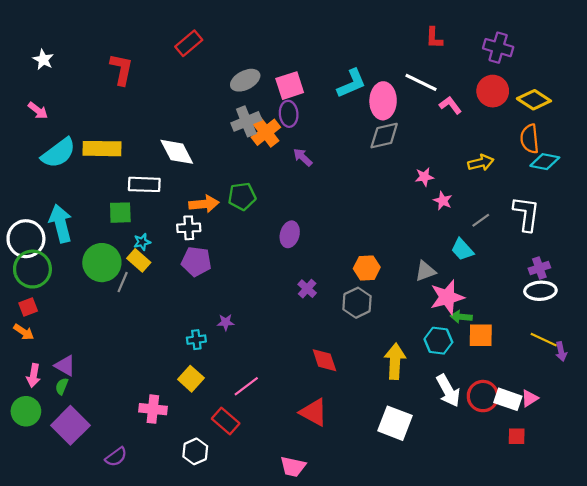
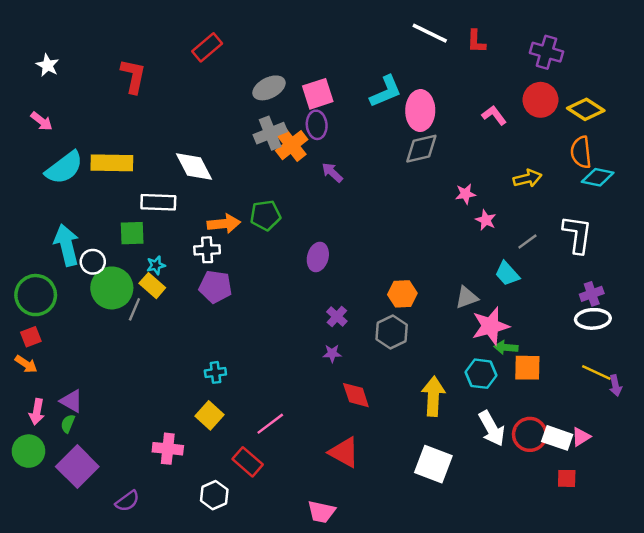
white line: (421, 82) -> (430, 33), moved
white circle: (26, 239) -> (93, 262), moved, size x0.6
purple star: (226, 322) -> (332, 353), moved

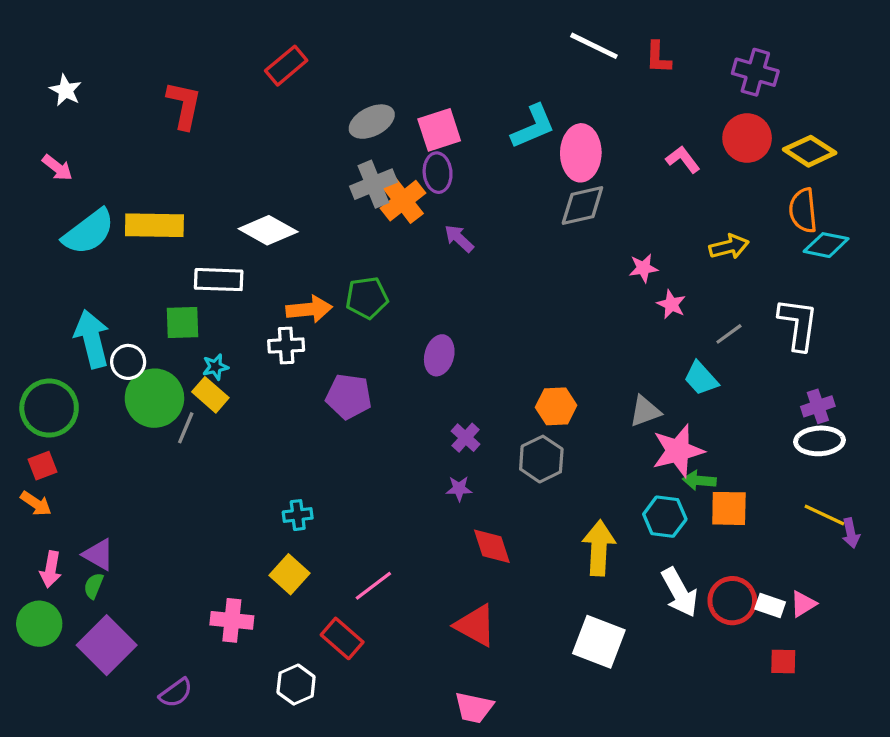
white diamond: (194, 166) -> (268, 230), turned -33
purple pentagon: (215, 287) -> (349, 396), moved
white rectangle: (557, 438) -> (770, 606), size x0.7
pink trapezoid: (321, 512) -> (474, 708), moved

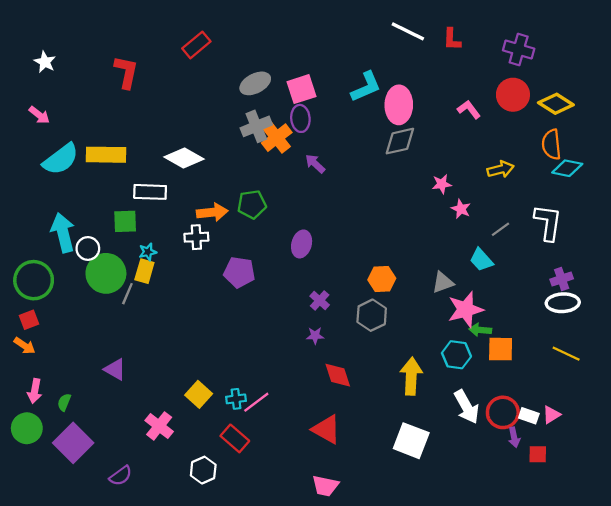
yellow rectangle: (210, 395) -> (144, 271), turned 65
cyan cross: (298, 515) -> (236, 399), moved
purple arrow: (851, 533) -> (514, 437), moved
purple triangle: (98, 555) -> (115, 369), moved
pink cross: (232, 620) -> (159, 426), turned 32

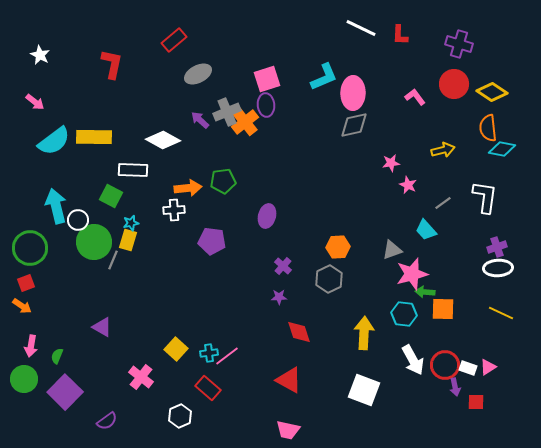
gray ellipse: (255, 83) -> (198, 74), moved
purple arrow: (315, 164) -> (200, 120), moved
green square: (125, 221) -> (111, 196), turned 30

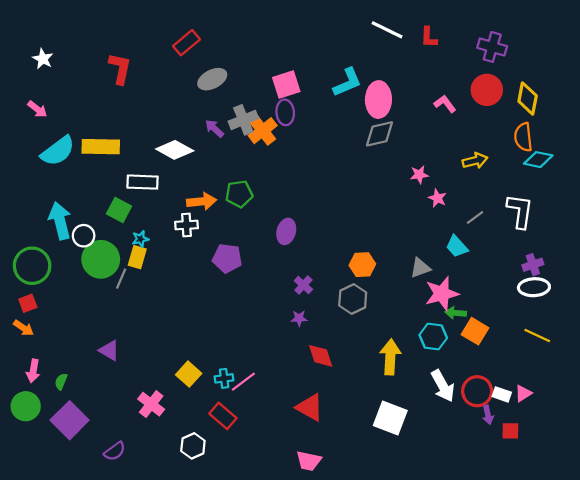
yellow diamond: (492, 92) -> (528, 98), turned 68
orange square: (443, 309) -> (475, 331), turned 30

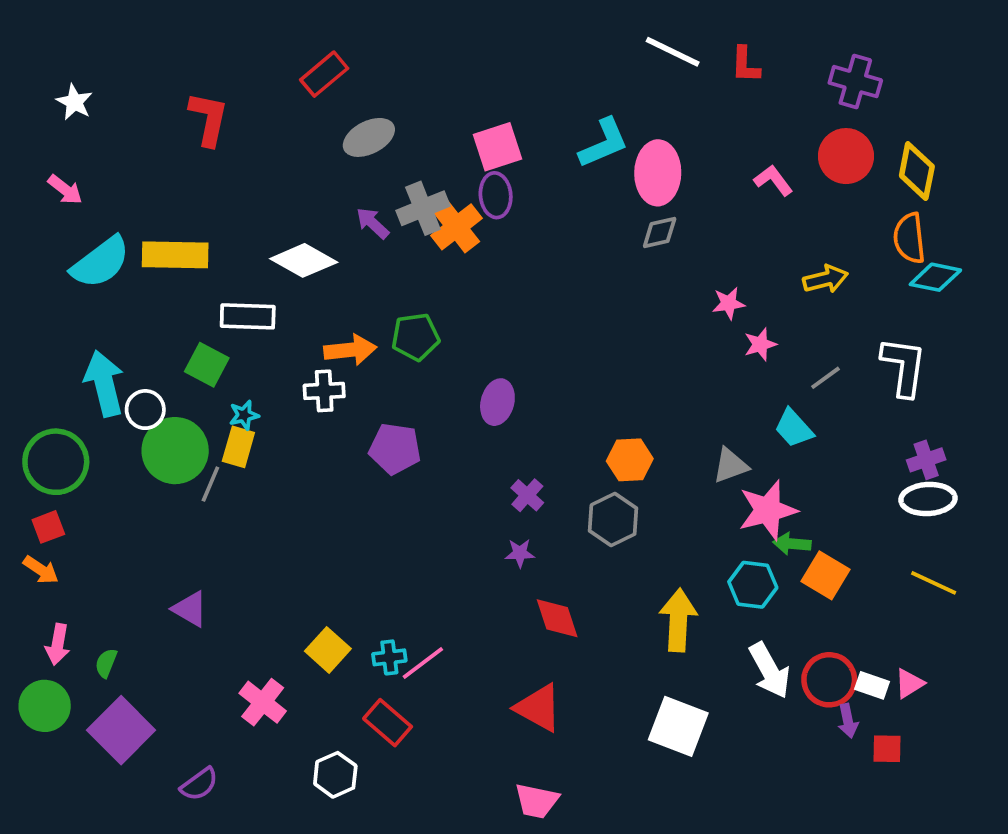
gray diamond: (380, 134) -> (660, 232), size x0.7
pink star: (437, 198) -> (760, 344), turned 30

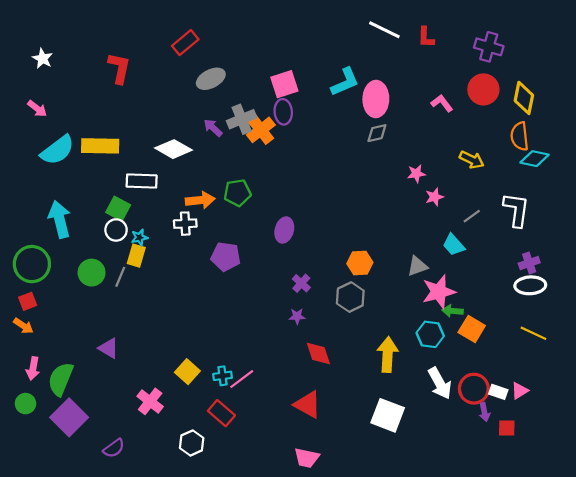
yellow arrow: (825, 279) -> (472, 160), turned 40
white circle: (145, 410) -> (116, 230), moved
green circle: (175, 451) -> (92, 273), moved, size x0.7
green semicircle: (106, 663) -> (61, 379), size x2.0
green circle: (45, 706) -> (26, 404), size x0.7

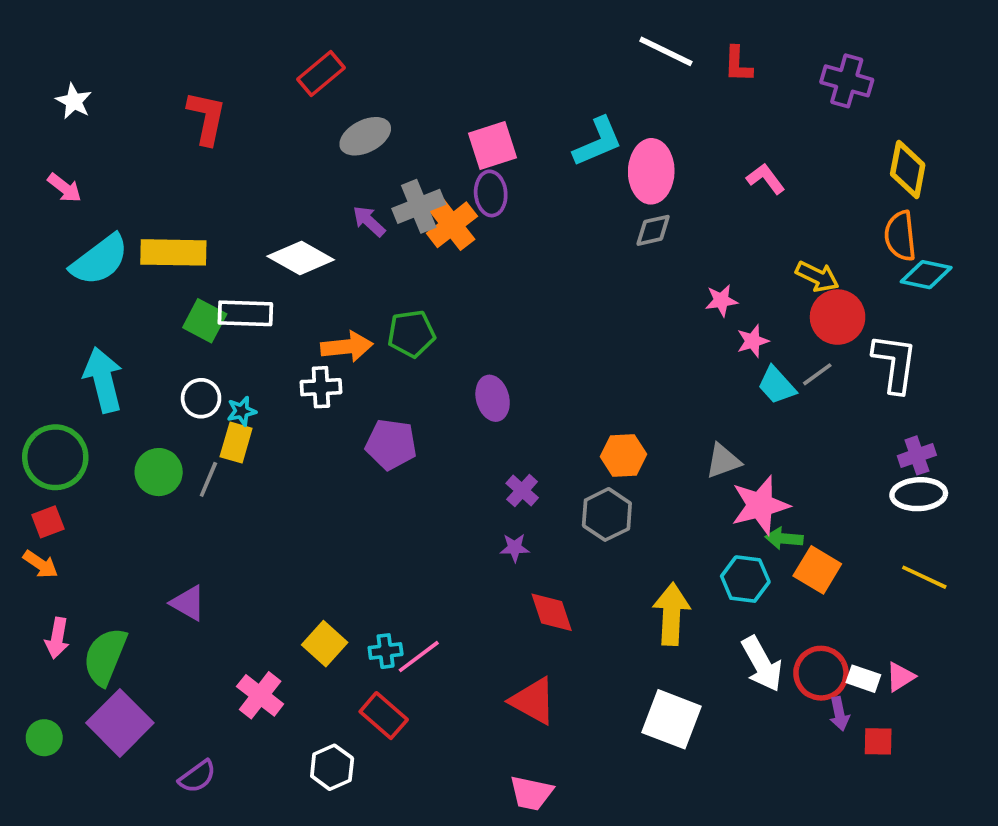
red circle: (483, 89) -> (838, 317), moved
green square: (118, 209) -> (205, 321), moved
purple ellipse: (284, 230) -> (493, 398), turned -30
cyan trapezoid: (454, 245) -> (777, 385), moved
green circle: (26, 404) -> (44, 738), moved

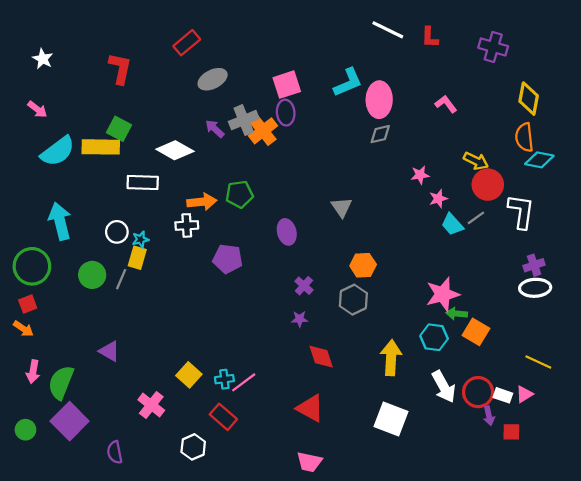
green square: (205, 321) -> (119, 129), moved
gray triangle: (723, 461) -> (342, 207), moved, turned -45
yellow line: (924, 577) -> (538, 362), moved
purple semicircle: (197, 776) -> (115, 452), turned 115

